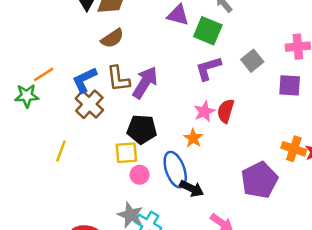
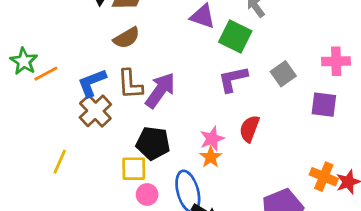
green star: (27, 96) -> (24, 61), moved, turned 30
pink star: (204, 111) -> (212, 139), moved

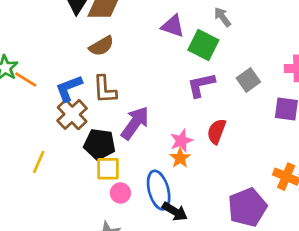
orange line: (46, 74) -> (26, 80), turned 60
purple arrow: (160, 90) -> (135, 123), moved
black pentagon: (153, 143) -> (100, 144), moved

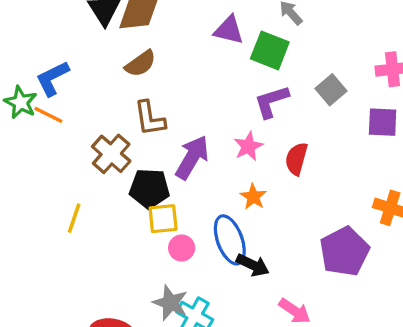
blue L-shape: (69, 88) -> (52, 78), moved
pink star: (181, 141) -> (248, 146), moved

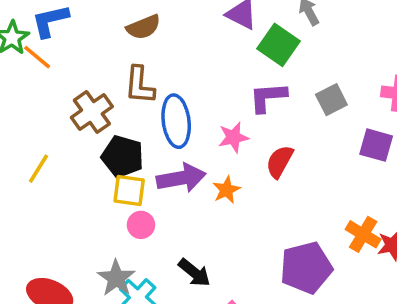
purple arrow: (192, 157) -> (181, 178), moved, turned 36
blue ellipse: (230, 240) -> (176, 121), moved
black arrow: (253, 265) -> (194, 273), moved

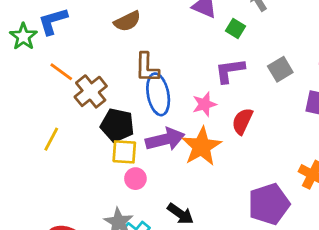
green square: (278, 45) -> (235, 28), size x0.6
orange line: (37, 57) -> (61, 72), moved
brown L-shape: (140, 85) -> (147, 68), moved
orange star: (226, 190) -> (202, 146), size x1.8

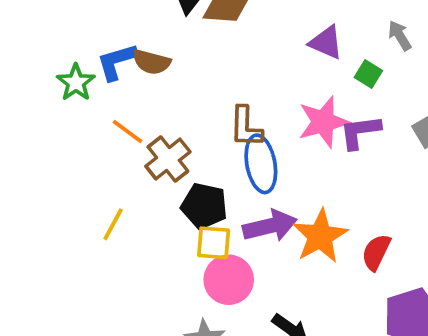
brown semicircle: (127, 21) -> (152, 62), moved, turned 40
pink star: (204, 104) -> (323, 122), moved, size x1.5
red semicircle: (242, 121) -> (376, 252), moved
pink circle: (135, 179) -> (229, 280), size x1.6

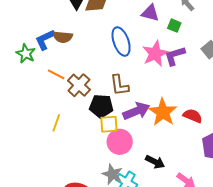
brown L-shape: (246, 127) -> (119, 85), moved
blue ellipse: (261, 164) -> (121, 42), moved
red semicircle: (376, 252) -> (193, 116), turned 96

